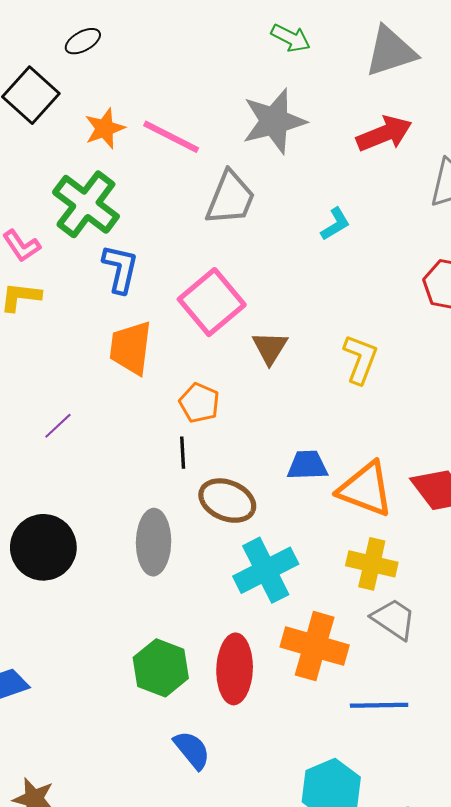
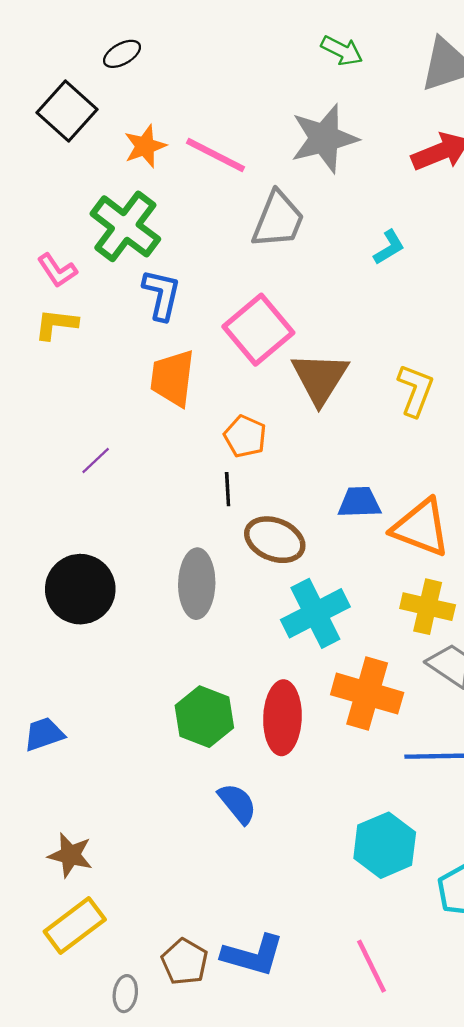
brown triangle: (270, 348) -> (320, 378), size x1.5

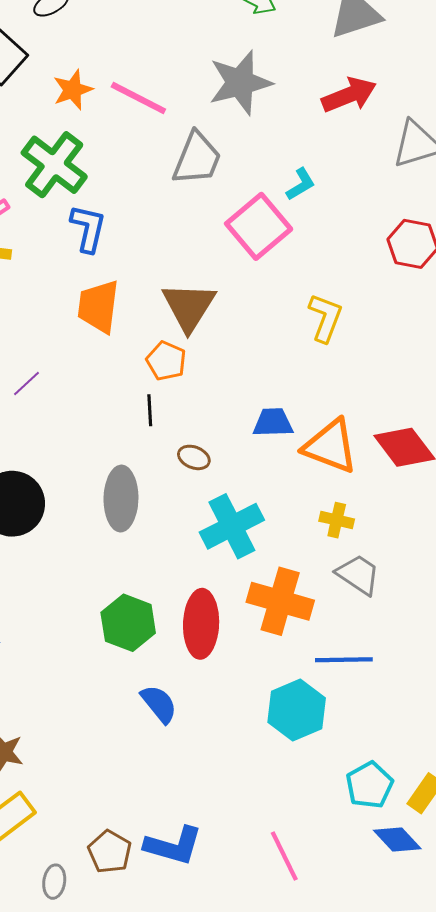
pink square: (258, 330) -> (259, 226), moved
brown triangle: (320, 378) -> (189, 306), moved
brown ellipse: (275, 540) -> (194, 457), size x0.6
yellow cross: (428, 607) -> (337, 520), size x0.7
cyan hexagon: (385, 845) -> (297, 710), moved

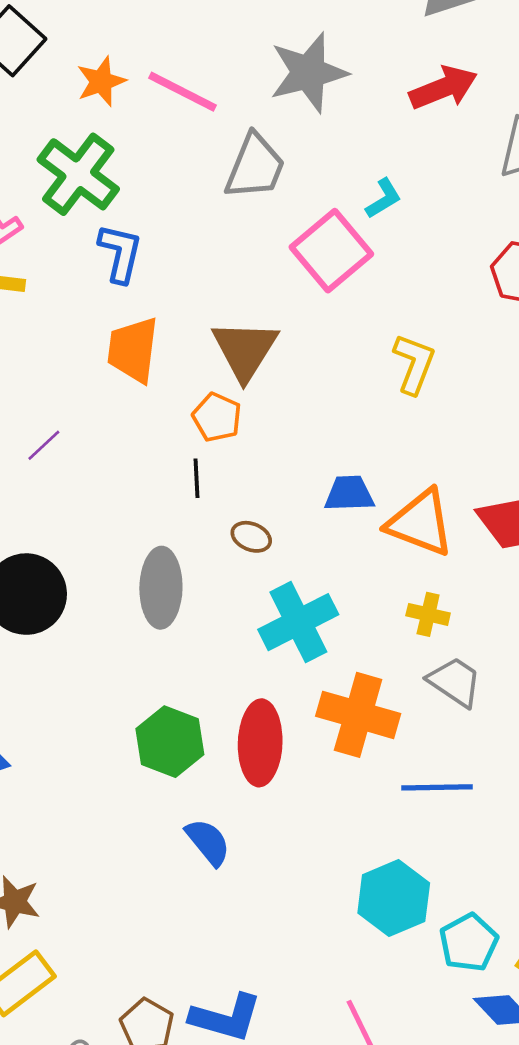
cyan hexagon: (297, 710) -> (394, 898), moved

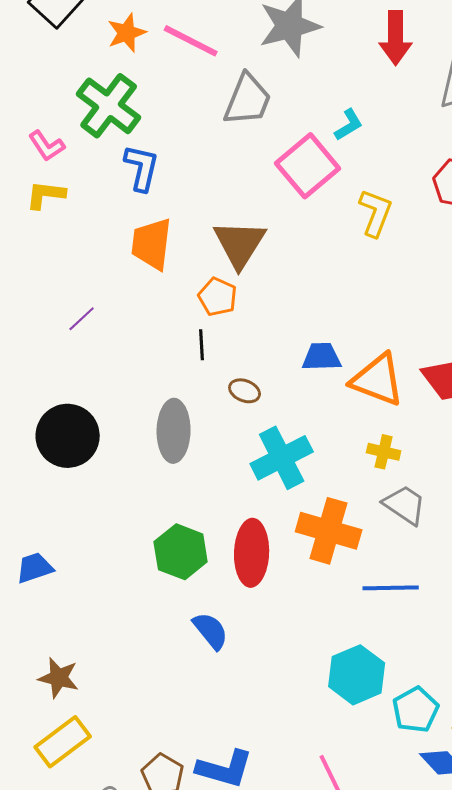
red arrow: (443, 88) -> (396, 38), turned 112
yellow L-shape: (414, 364) -> (376, 213), moved

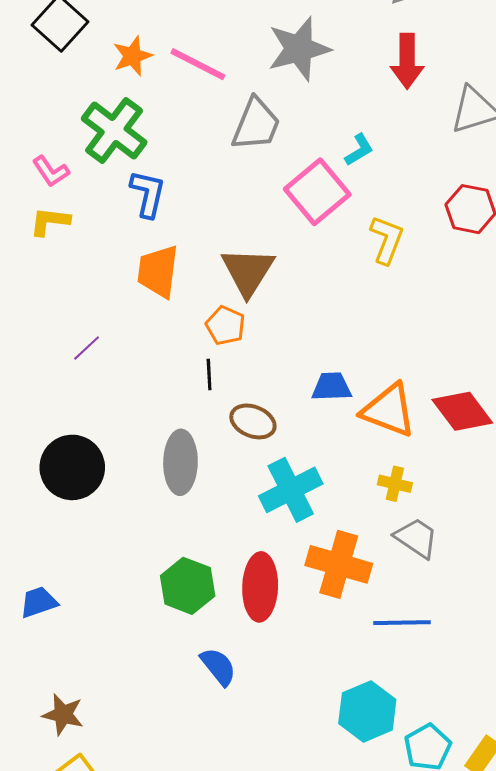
brown ellipse: (245, 391) -> (253, 421), size x1.4

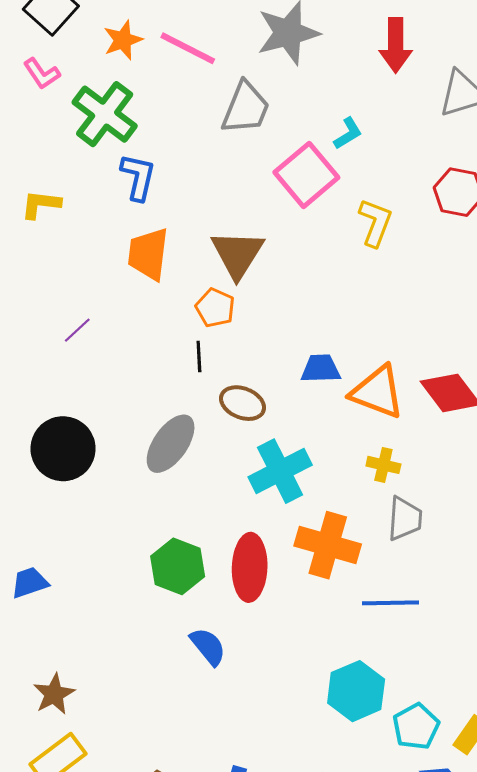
pink L-shape: (51, 171) -> (42, 74), moved
gray ellipse: (180, 462) -> (171, 444), turned 34
gray trapezoid: (416, 538) -> (405, 519), turned 60
brown star: (63, 715) -> (54, 694), turned 30

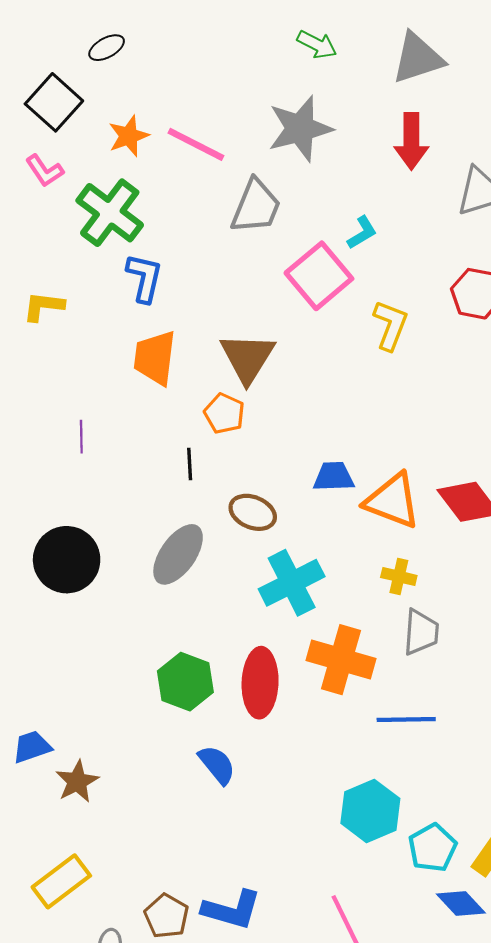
purple line: (77, 330) -> (81, 437), turned -48
black line: (199, 356) -> (190, 464), moved
blue trapezoid: (30, 583) -> (32, 747), moved
brown star: (54, 694) -> (77, 782), moved

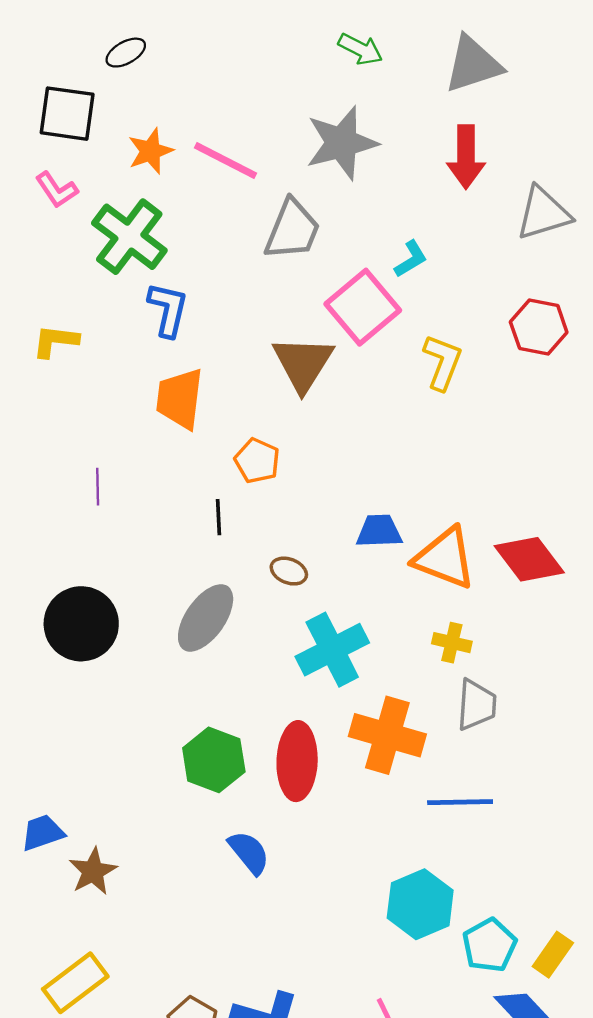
black square: (54, 102) -> (67, 114), turned -34
brown triangle: (247, 358) -> (303, 363), moved
brown ellipse: (253, 512) -> (289, 571), size x0.7

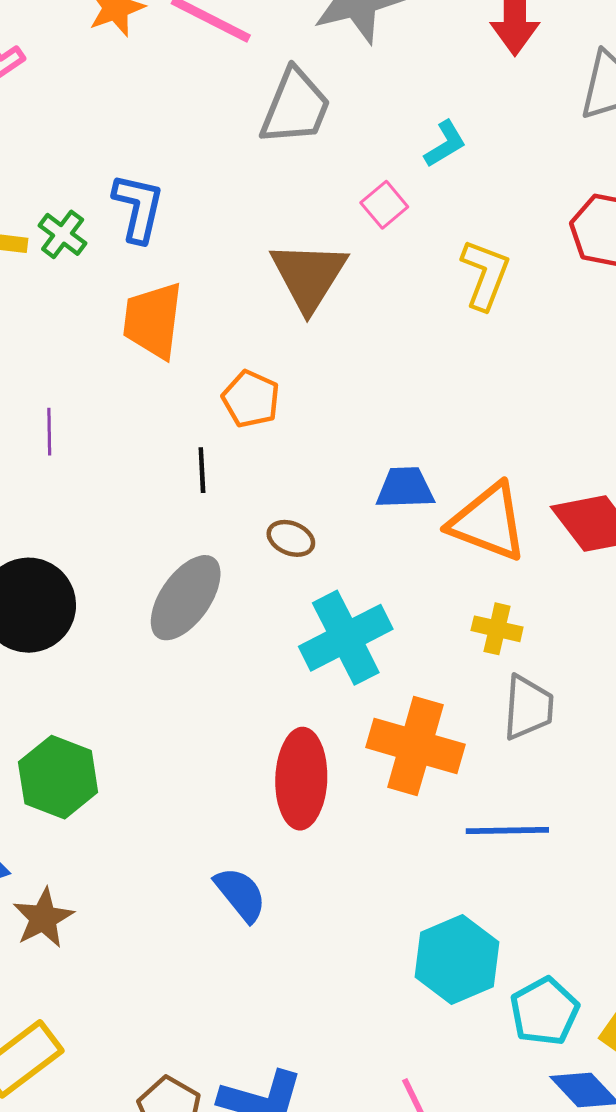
green cross: (129, 237) -> (63, 234), moved, size x0.5
pink square: (363, 307) -> (384, 205), size x0.5
green hexagon: (214, 760) -> (58, 777), moved

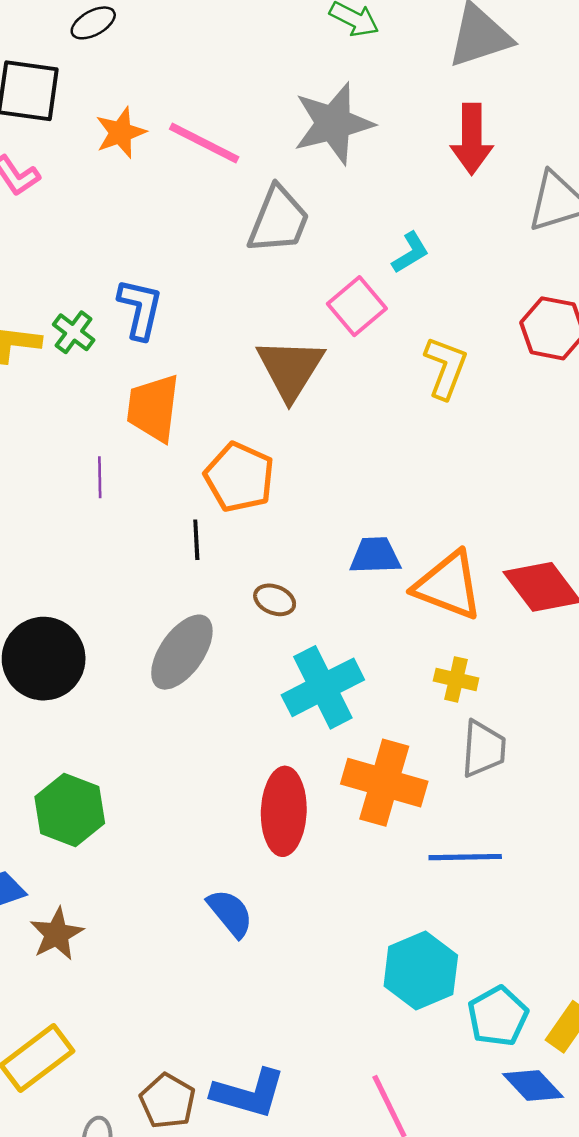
pink square: (384, 205) -> (357, 306), size x1.4
orange pentagon: (251, 399) -> (239, 477), size x1.4
purple line: (49, 432) -> (100, 477), moved

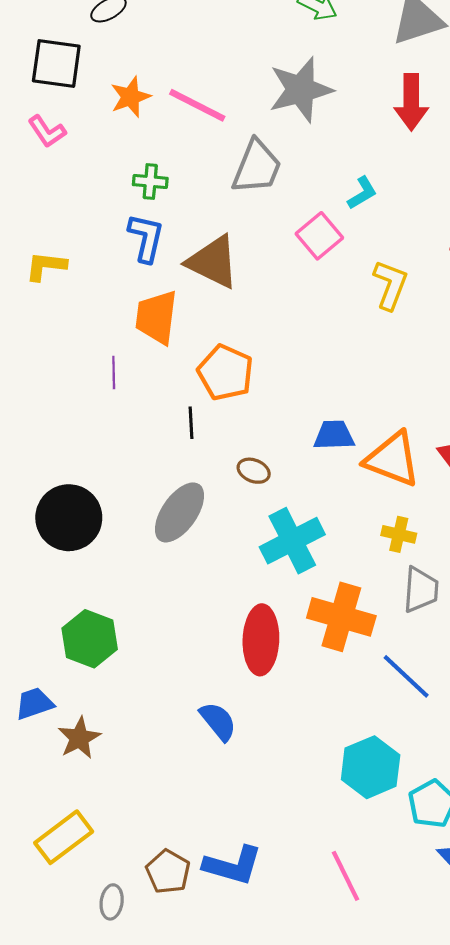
green cross: (74, 332) -> (150, 181), moved, turned -32
brown triangle: (290, 369) -> (213, 262), moved, turned -36
blue line: (465, 857) -> (406, 676), turned 44

